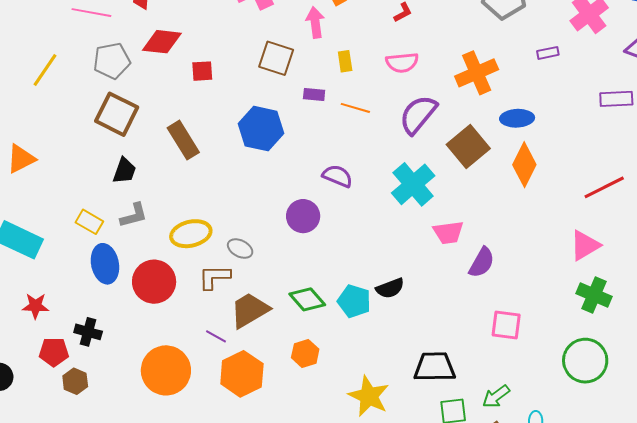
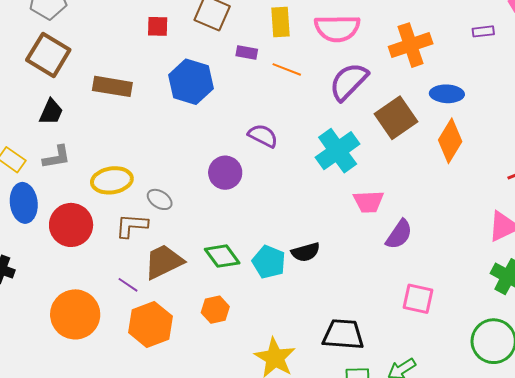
yellow rectangle: (345, 61) -> (281, 22), size x1.4
pink semicircle: (402, 63) -> (337, 28), size x1.4
red square: (202, 71) -> (158, 26), moved
brown rectangle: (183, 140) -> (112, 86), turned -54

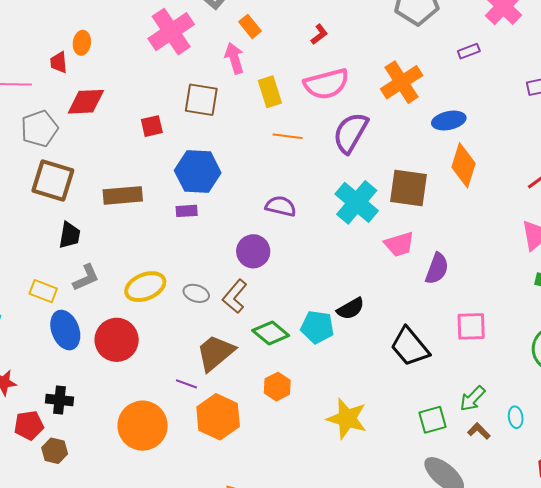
purple rectangle: (247, 53) -> (187, 211), moved
brown square: (396, 118) -> (409, 188), moved, turned -33
brown L-shape: (132, 226) -> (235, 296), moved, turned -40
black trapezoid: (343, 334) -> (410, 347), moved, turned -120

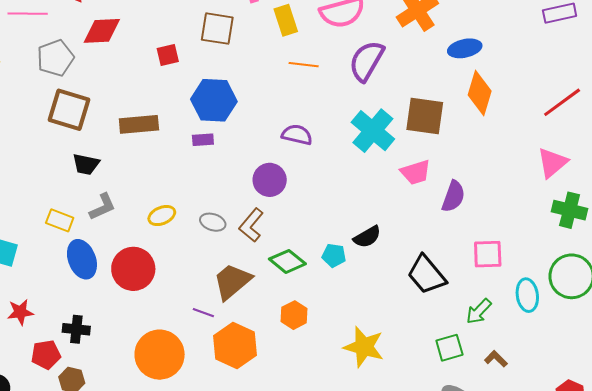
black trapezoid: (70, 235) -> (86, 164), turned 92
yellow ellipse: (145, 287) -> (162, 216), size x0.7
cyan pentagon: (317, 327) -> (334, 255), size x0.7
green arrow: (472, 399) -> (479, 311), moved
cyan ellipse: (516, 417) -> (527, 295), moved, size x1.5

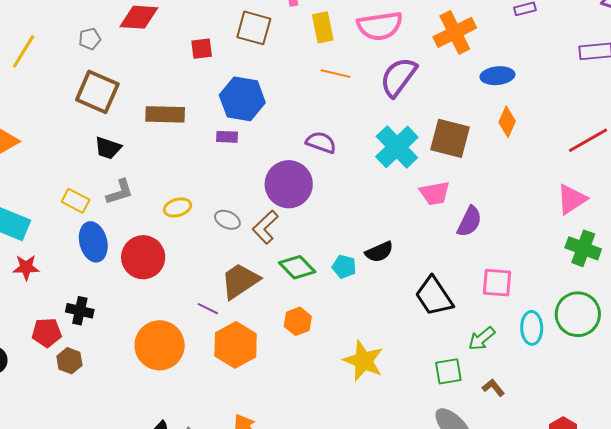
gray pentagon: (55, 58) -> (90, 39), size x0.6
orange diamond: (480, 93) -> (507, 122), size x0.7
purple circle: (270, 180) -> (289, 184), size x1.4
red star: (20, 312) -> (26, 267), moved

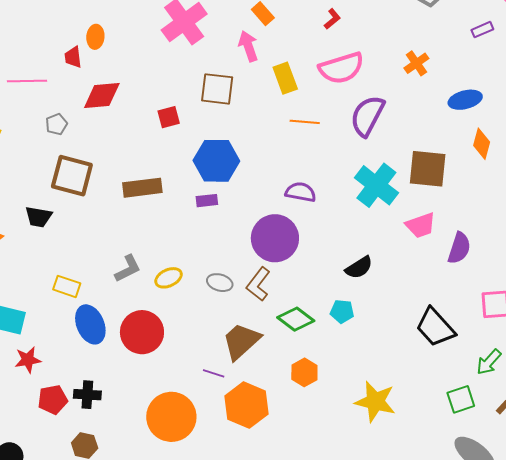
orange cross: (455, 32) -> (416, 63), size x0.6
black trapezoid: (108, 148) -> (38, 217), moved
gray L-shape: (120, 192) -> (128, 269), moved
black semicircle: (379, 252) -> (359, 268), moved
red pentagon: (47, 333) -> (53, 400), moved

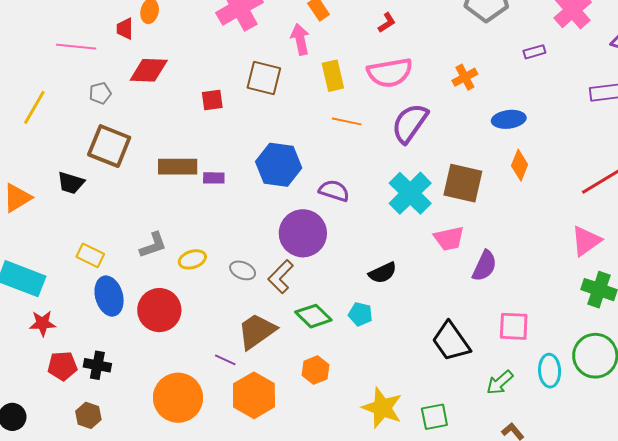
blue hexagon: (216, 161) -> (279, 165), moved
purple rectangle: (207, 201) -> (214, 178), moved
green square: (461, 399) -> (434, 417), moved

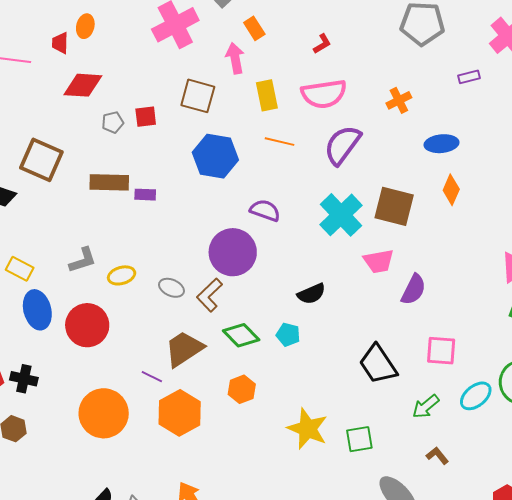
gray pentagon: (100, 93) -> (113, 122), moved
blue hexagon: (279, 165) -> (215, 156), moved
cyan ellipse: (550, 371) -> (476, 396), turned 52

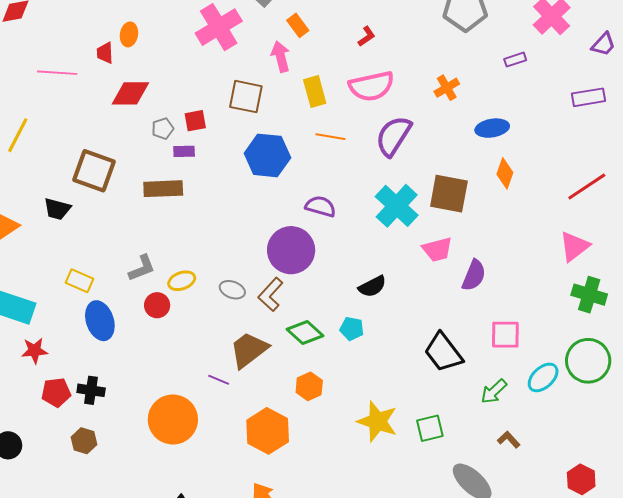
purple rectangle: (145, 195) -> (184, 151), moved
red circle: (87, 325) -> (157, 305), moved, size x0.6
orange hexagon: (180, 413) -> (268, 431), moved

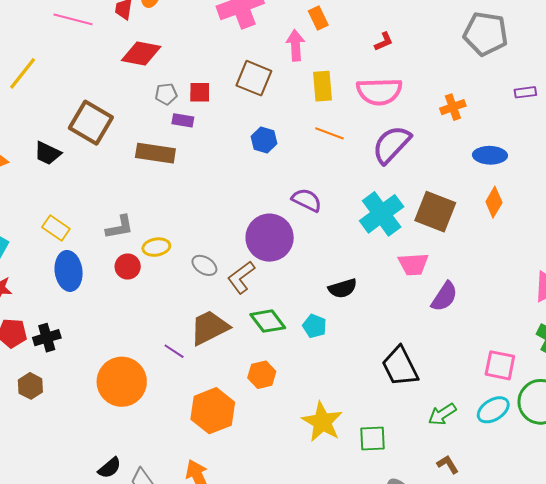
blue hexagon: (267, 155) -> (264, 140), size x0.6
pink square: (505, 335) -> (500, 365), moved
black cross: (91, 390) -> (47, 338), turned -36

